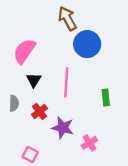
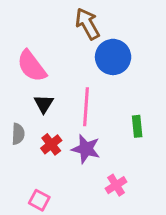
pink semicircle: (24, 51) -> (32, 66), turned -72
purple star: (63, 128) -> (86, 149), moved

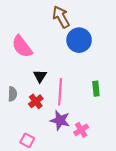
black triangle: (44, 104) -> (40, 76), moved
pink line: (86, 107) -> (60, 92), moved
purple star: (86, 149) -> (60, 120), moved

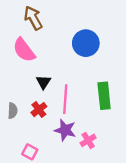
brown arrow: (61, 17) -> (33, 18), moved
green rectangle: (96, 89) -> (104, 96), size x1.6
gray semicircle: (13, 94) -> (13, 111), moved

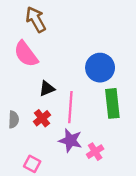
blue circle: (86, 43) -> (100, 68), moved
black triangle: (43, 82) -> (47, 89), turned 35

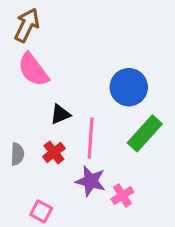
brown arrow: (36, 19) -> (27, 25), moved, turned 55
green rectangle: (112, 103) -> (145, 133), turned 48

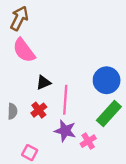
blue circle: (129, 87) -> (107, 80), moved
green rectangle: (145, 133) -> (109, 114), moved

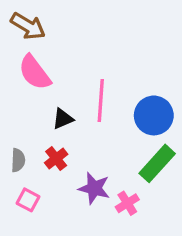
brown arrow: (19, 18) -> (28, 26), turned 95
pink line: (65, 100) -> (101, 101), moved
pink square: (30, 153) -> (28, 200), moved

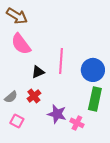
gray semicircle: (18, 160) -> (11, 97), turned 48
green rectangle: (157, 163) -> (95, 99), turned -30
pink cross: (127, 203) -> (77, 123), turned -32

